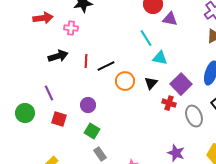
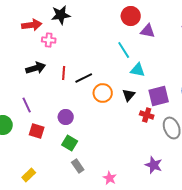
red arrow: (43, 18) -> (32, 25), moved
purple square: (181, 84) -> (159, 96), turned 30

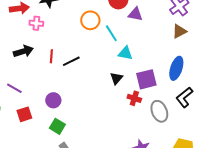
orange circle: (103, 93) -> (90, 20), moved
purple line: (27, 105) -> (14, 88), turned -35
red square: (37, 131) -> (24, 114), turned -35

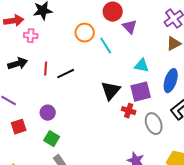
purple triangle: (135, 14) -> (130, 27), turned 35
cyan triangle: (125, 53) -> (142, 66), moved
black triangle: (116, 78) -> (111, 91), size x1.5

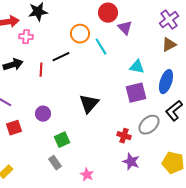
black line: (66, 74) -> (61, 57), moved
black triangle: (111, 91) -> (89, 104), moved
red cross: (129, 111) -> (124, 136), moved
gray ellipse: (154, 124) -> (149, 125), turned 70
green square: (52, 139) -> (62, 140), moved, turned 35

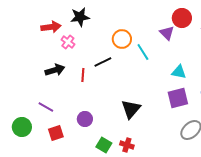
red circle: (108, 13) -> (182, 18), moved
pink cross: (26, 37) -> (68, 42), turned 32
red cross: (124, 136) -> (127, 145), moved
green square: (62, 140) -> (104, 145), turned -35

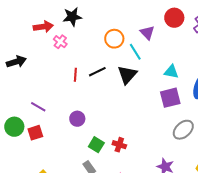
purple triangle: (167, 33) -> (147, 33), moved
black line: (103, 62) -> (97, 72), moved
black arrow: (55, 70) -> (16, 62), moved
black triangle: (131, 109) -> (127, 75), moved
red square: (56, 133) -> (35, 133), moved

